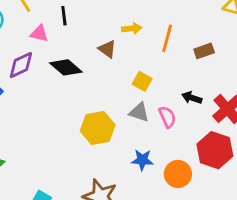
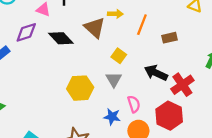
brown triangle: (107, 49) -> (95, 28), size x1.5
black arrow: (192, 98) -> (156, 73), size x1.5
gray triangle: (139, 112) -> (114, 80), turned 35
pink semicircle: (167, 117) -> (134, 104), moved

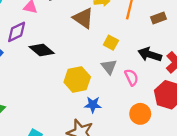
black diamond: (61, 38) -> (42, 50), moved
pink semicircle: (134, 104) -> (131, 77), moved
blue star: (112, 117) -> (93, 105), moved

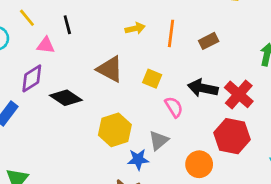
brown triangle: (83, 18) -> (110, 69), moved
gray triangle: (109, 67) -> (159, 140), moved, turned 35
pink semicircle: (131, 77) -> (174, 107), moved

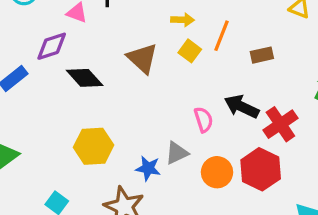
yellow square: (152, 79) -> (190, 51), moved
yellow hexagon: (115, 130) -> (94, 146), moved
orange circle: (199, 164) -> (217, 172), moved

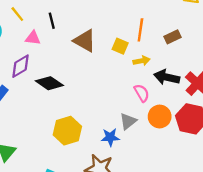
yellow arrow: (183, 20) -> (142, 61), moved
brown triangle: (142, 58) -> (85, 41), moved
orange circle: (217, 172) -> (160, 117), moved

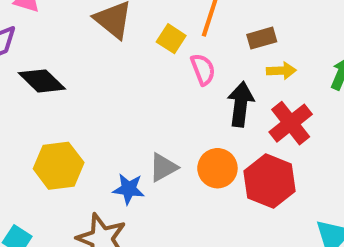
yellow arrow: (142, 61) -> (281, 71), moved
black arrow: (167, 77) -> (241, 104), turned 75
pink semicircle: (142, 93) -> (203, 69), moved

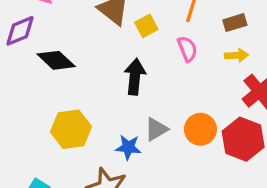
yellow square: (171, 39) -> (146, 26), moved, turned 30
yellow arrow: (281, 71) -> (237, 55), moved
black arrow: (241, 104) -> (135, 77), moved

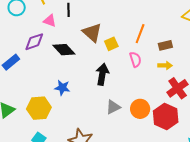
black diamond: (56, 60) -> (64, 50), moved
yellow hexagon: (71, 129) -> (39, 108), moved
blue star: (128, 147) -> (62, 88), moved

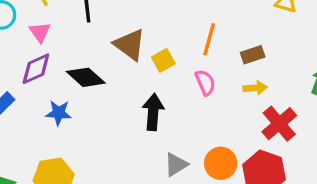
pink triangle: (50, 21) -> (40, 32), moved, turned 40
blue star: (62, 88) -> (59, 113), moved

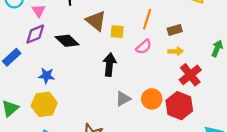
yellow square: (163, 60) -> (117, 32), turned 32
pink semicircle: (205, 83) -> (144, 47), turned 70
blue star: (59, 113) -> (47, 76), moved

